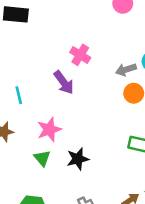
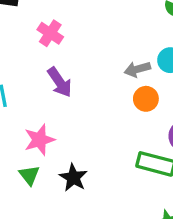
pink cross: (80, 55) -> (50, 33), moved
black star: (78, 159) -> (73, 178), turned -30

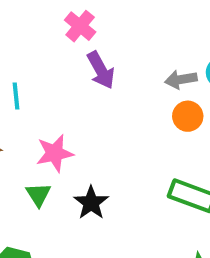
purple arrow: (60, 82) -> (101, 70), moved

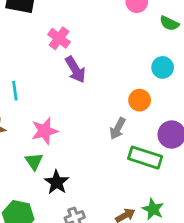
gray arrow: (181, 79) -> (118, 129), moved, turned -50
black star: (91, 203) -> (57, 182), moved

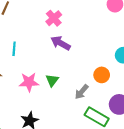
purple arrow: (75, 70) -> (61, 43), turned 138
green triangle: (34, 161) -> (52, 80), moved

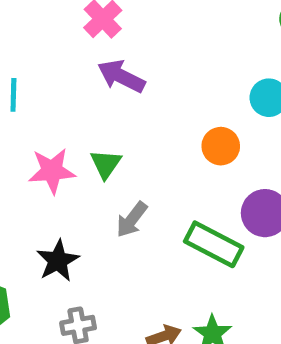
gray arrow: (82, 92) -> (132, 220), moved

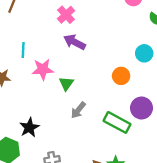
pink star: (52, 171) -> (43, 69), moved
black star: (58, 261) -> (29, 127), moved

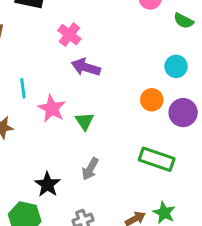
pink star: (43, 69) -> (52, 108), turned -30
purple circle: (142, 108) -> (183, 113), moved
gray arrow: (78, 110) -> (90, 169), moved

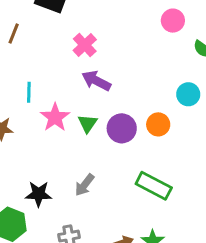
purple circle: (183, 113) -> (122, 128), moved
green triangle: (85, 121) -> (88, 124), moved
black star: (47, 184) -> (39, 194), turned 30

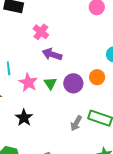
gray arrow: (85, 185) -> (76, 123), moved
black star: (39, 194) -> (24, 118), moved, turned -30

